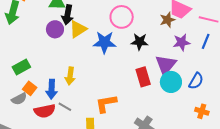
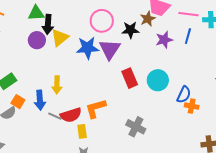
black star: (140, 42) -> (130, 30), moved
purple triangle: (166, 65) -> (110, 49), moved
blue semicircle: (196, 81) -> (184, 95), moved
red semicircle: (45, 111) -> (71, 115), moved

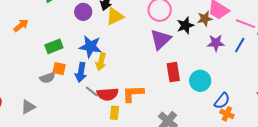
black star: (130, 30) -> (185, 25), turned -30
purple circle: (37, 40) -> (83, 12), moved
blue star: (88, 48) -> (90, 47), moved
orange square: (18, 102) -> (59, 69), turned -32

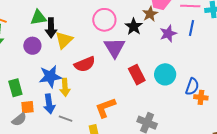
green rectangle: (54, 46) -> (15, 88), turned -66
red semicircle: (108, 94) -> (85, 64), moved

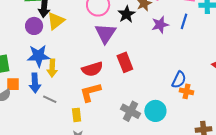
purple circle: (32, 46) -> (34, 26), moved
red semicircle: (85, 64) -> (92, 69), moved
cyan circle: (165, 74) -> (155, 111), moved

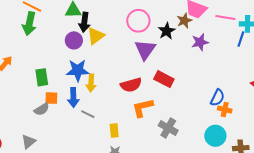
blue line: (184, 21) -> (241, 39), moved
red rectangle: (125, 62) -> (164, 79), turned -42
orange L-shape: (90, 92) -> (143, 108), moved
cyan circle: (155, 111) -> (215, 136), moved

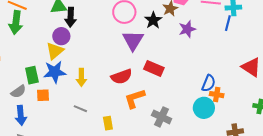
yellow triangle: (96, 36) -> (55, 51), moved
blue star: (78, 70) -> (55, 72), moved
blue arrow: (73, 97) -> (21, 115), moved
gray semicircle: (42, 109) -> (18, 92), moved
cyan circle: (215, 136) -> (204, 108), moved

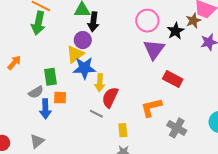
blue star: (55, 72) -> (84, 68), moved
red semicircle: (121, 77) -> (110, 97), moved, turned 130
blue arrow: (21, 115) -> (45, 109), moved

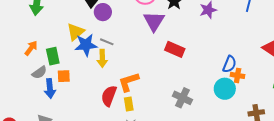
purple circle: (83, 40) -> (103, 12), moved
orange arrow: (14, 63) -> (31, 48), moved
red semicircle: (110, 97) -> (109, 96), moved
orange L-shape: (151, 107) -> (129, 82), moved
gray line: (96, 114) -> (107, 42), moved

